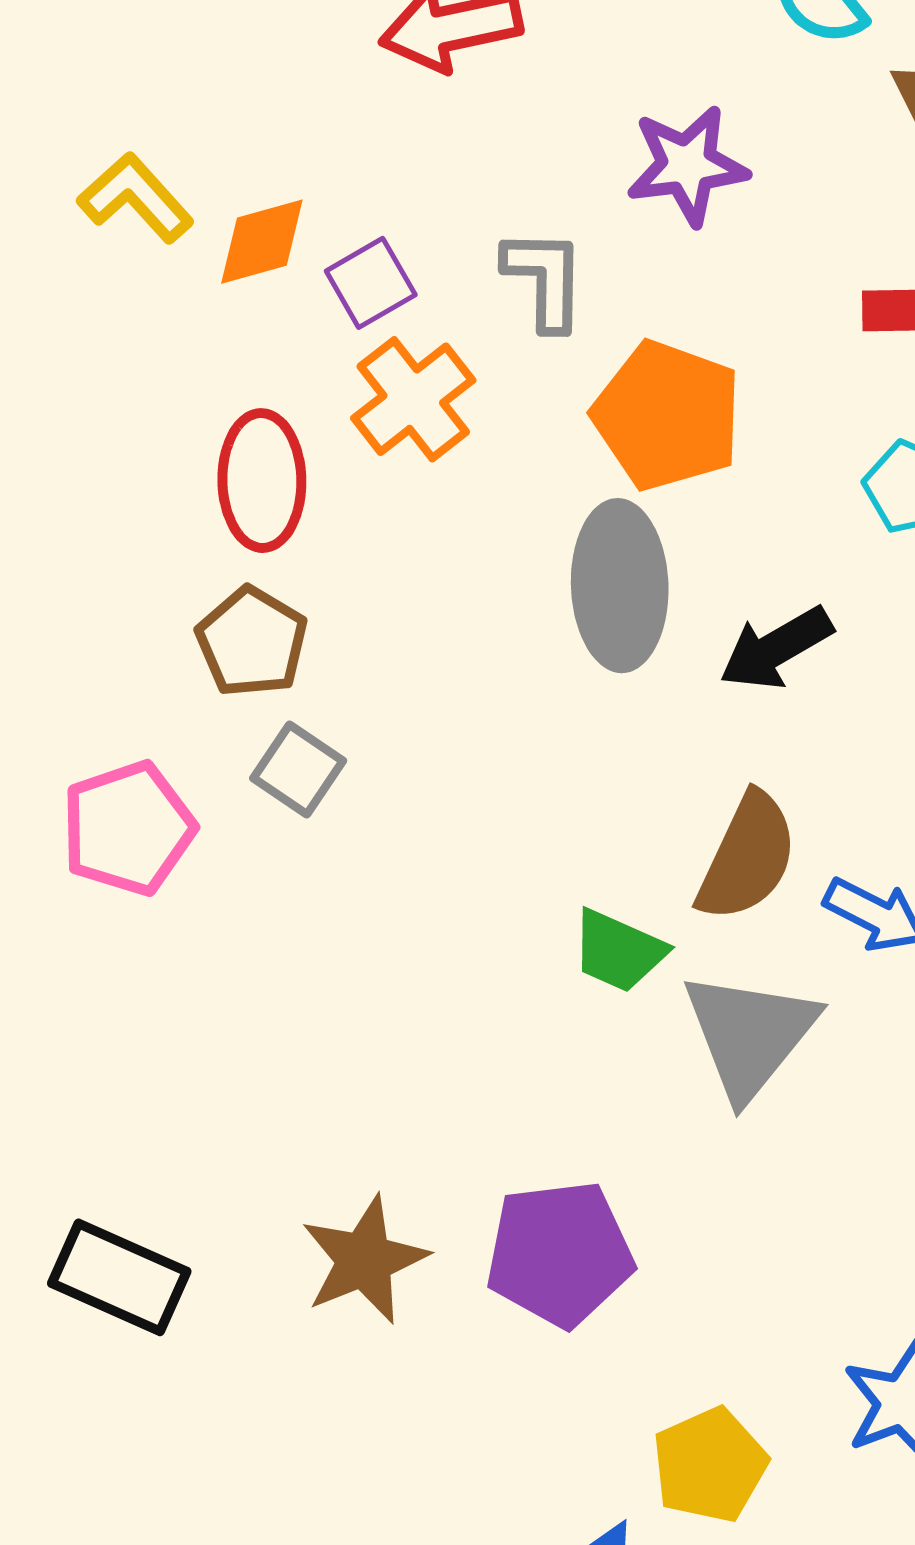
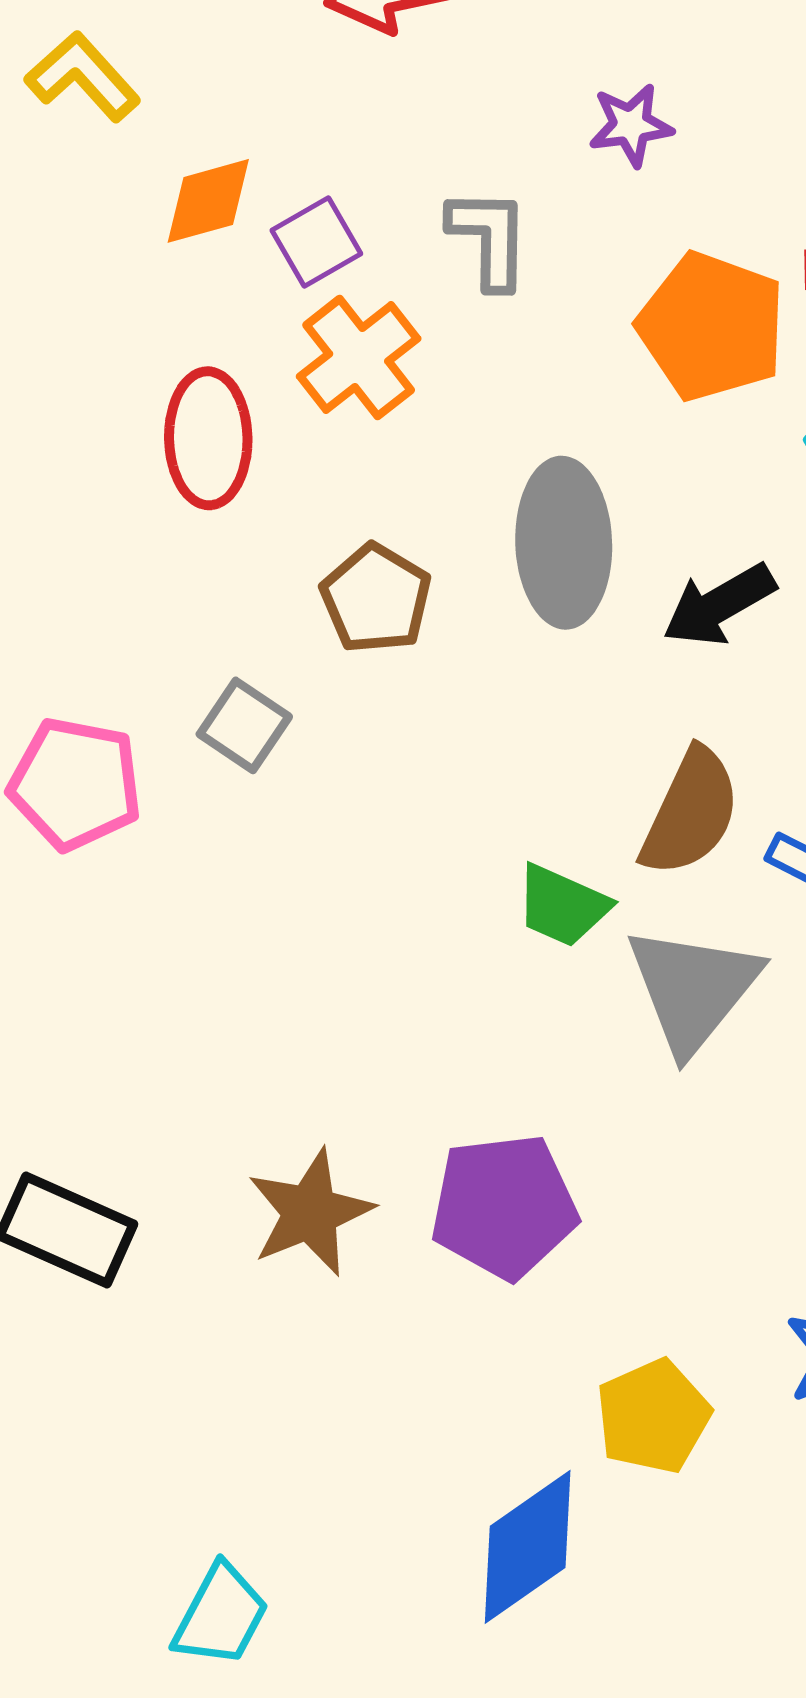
purple star: (687, 165) -> (631, 125), size x0.7
yellow L-shape: (136, 198) -> (83, 77), moved
orange pentagon: (667, 415) -> (712, 326), moved
brown pentagon: (252, 642) -> (376, 599), moved
pink pentagon: (128, 828) -> (75, 784), turned 30

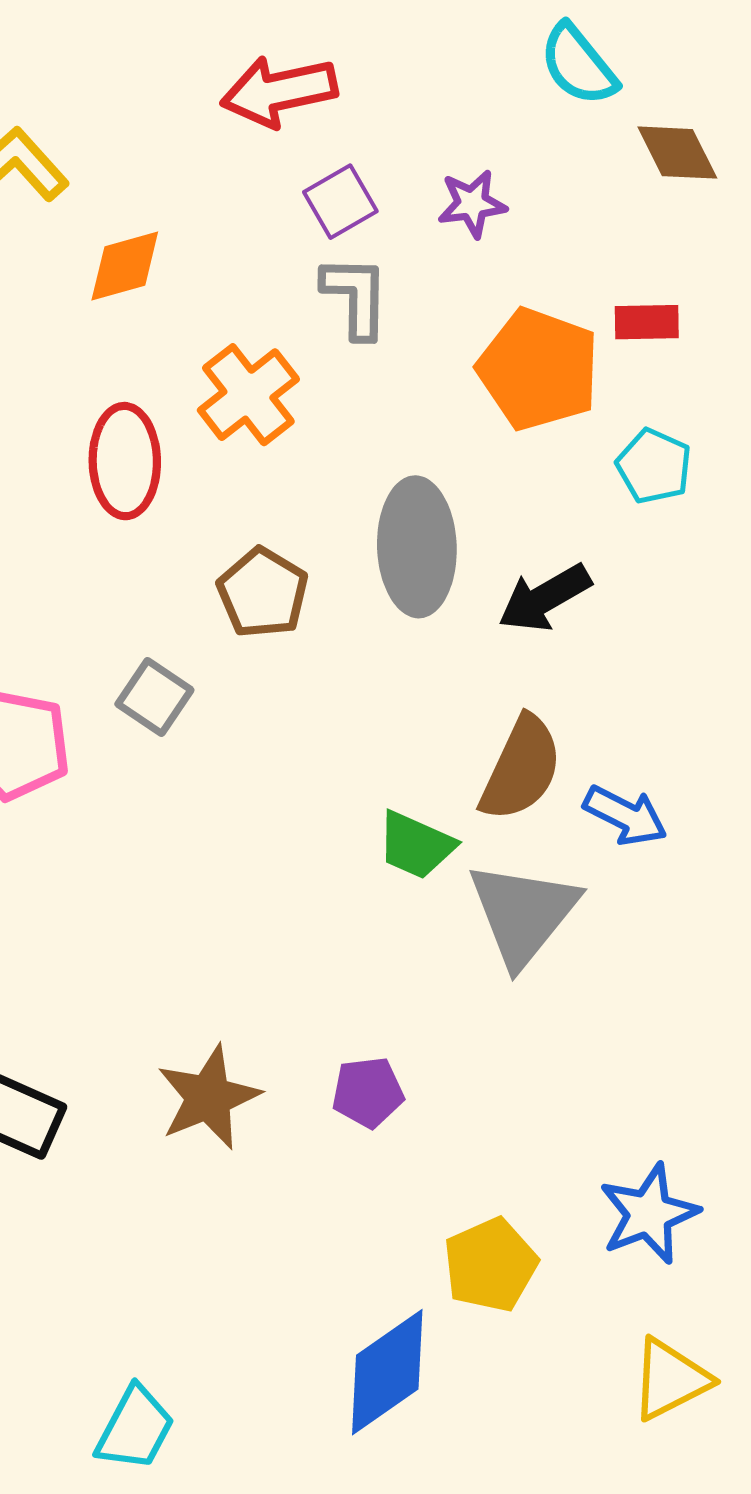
purple square: (316, 242) -> (340, 202), moved
purple pentagon: (504, 1206) -> (368, 1092), size x0.6

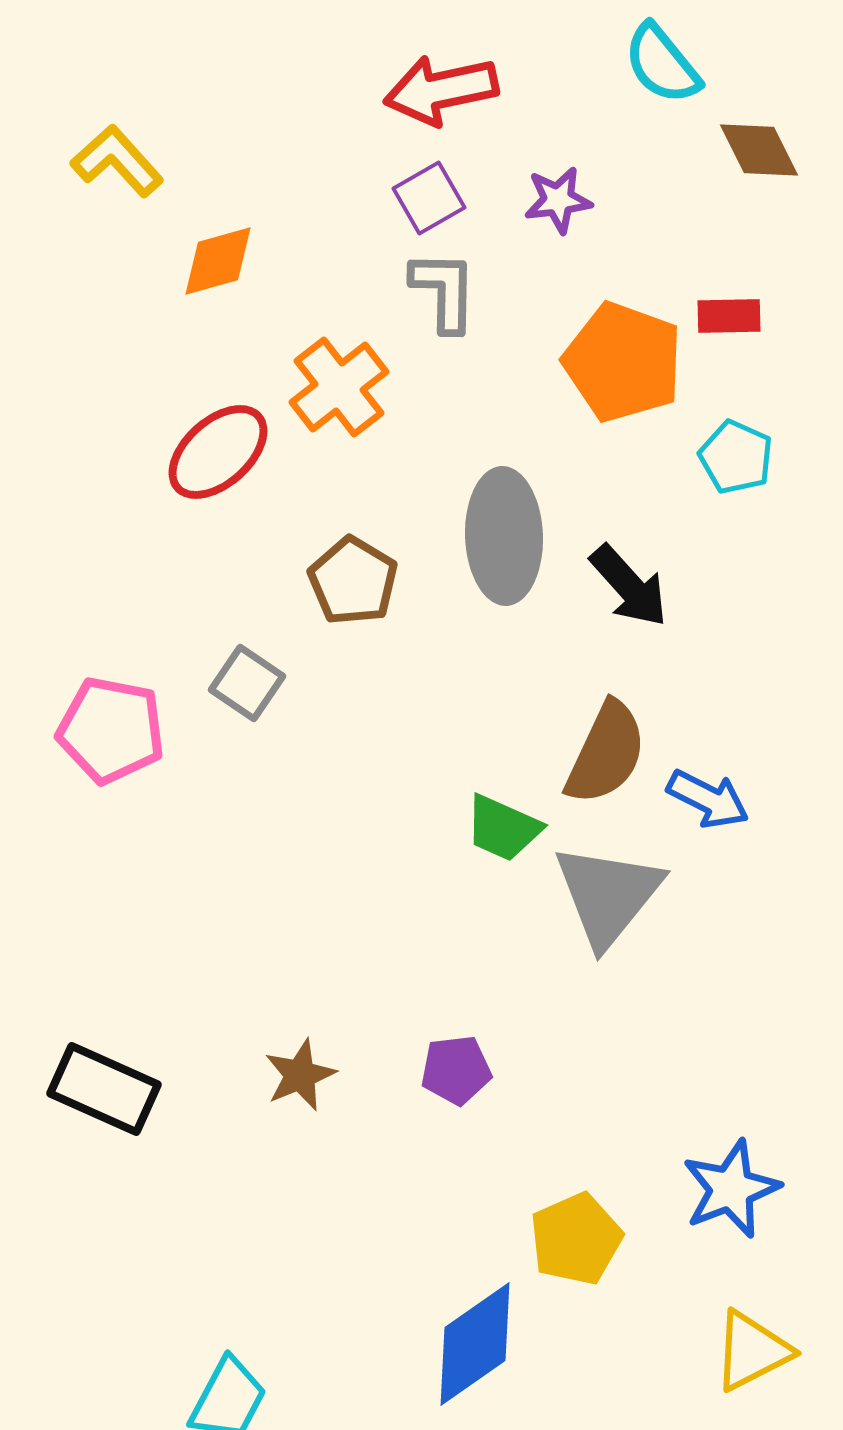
red arrow: (279, 91) -> (441, 90), moved
red ellipse: (125, 461) -> (218, 452), turned 49
black arrow: (545, 598) -> (629, 586), turned -102
brown star: (209, 1097) -> (300, 1075), size x0.7

